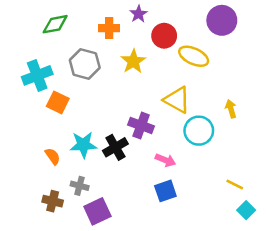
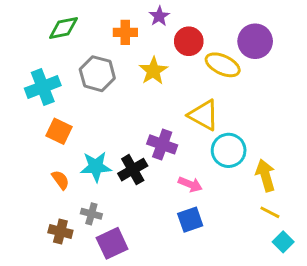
purple circle: (222, 20) -> (255, 41), moved
orange square: (58, 102) -> (59, 131), moved
yellow arrow: (231, 109) -> (265, 175), moved, size x1.5

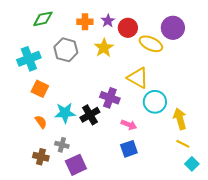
purple star: (159, 16) -> (108, 21), moved

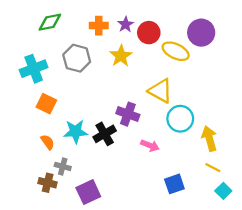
gray cross: (62, 145) -> (63, 166), moved
blue square: (129, 149) -> (174, 184), moved

